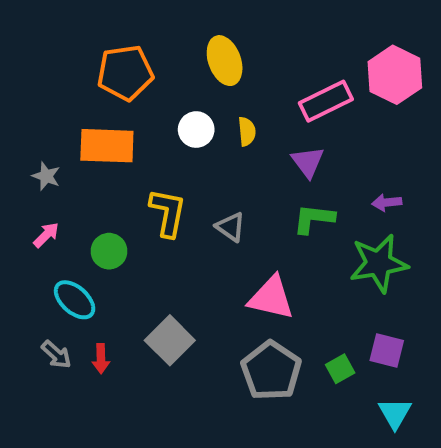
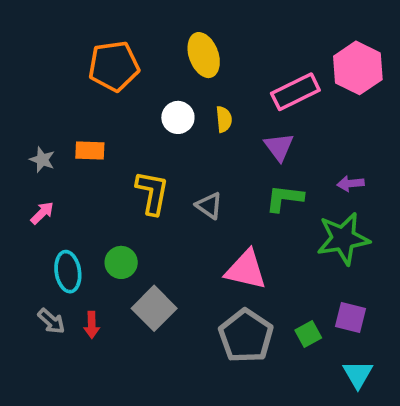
orange rectangle: (107, 146) -> (90, 150), moved, size x0.6
green circle: (109, 251) -> (121, 262), moved
cyan ellipse: (75, 300) -> (68, 272), turned 39

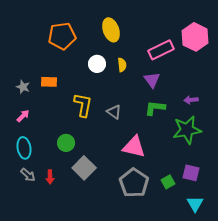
cyan ellipse: (68, 272) -> (24, 148), moved

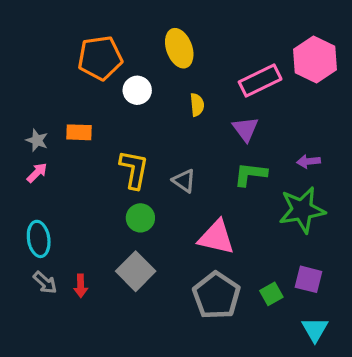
white circle: (97, 64) -> (137, 90), moved
pink arrow: (23, 116) -> (37, 173), moved
green circle: (66, 143) -> (140, 218), moved

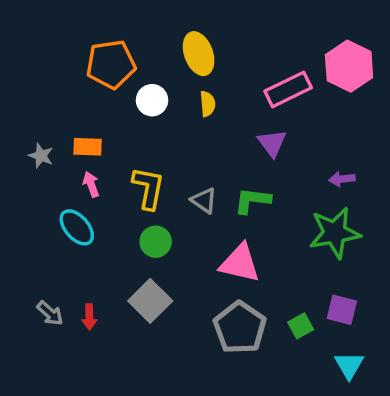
yellow semicircle: (197, 105) -> (208, 104), moved
pink arrow: (37, 173) -> (91, 184), moved, turned -65
green L-shape: (250, 174) -> (252, 200), moved
cyan ellipse: (39, 239) -> (77, 227), moved, turned -32

